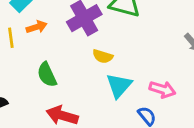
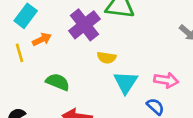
green semicircle: (47, 75) -> (58, 82), turned 145

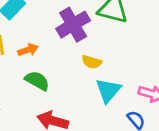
orange arrow: (42, 39) -> (28, 50), moved

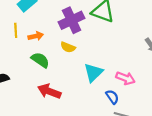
yellow semicircle: (92, 62) -> (68, 47), moved

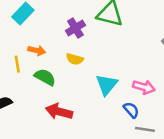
purple cross: (72, 20) -> (75, 28), size x0.7
yellow line: (16, 30) -> (17, 64), moved
orange arrow: (36, 36) -> (37, 50), turned 32

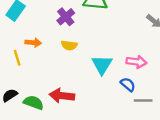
green semicircle: (45, 77) -> (34, 103), moved

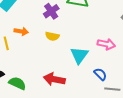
pink arrow: (136, 62) -> (106, 44), moved
red arrow: (62, 96) -> (54, 79), moved

